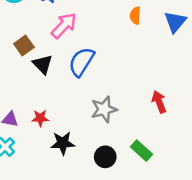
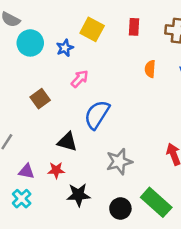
pink arrow: (64, 25) -> (80, 79), size x0.7
black triangle: (43, 64) -> (67, 142), moved, turned -30
green rectangle: (142, 151) -> (156, 202), size x1.4

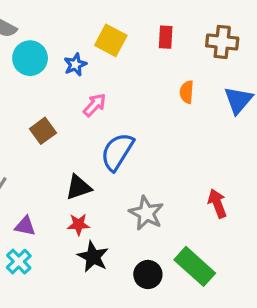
black triangle: (67, 142) -> (78, 187), turned -35
gray star: (119, 162) -> (146, 213), turned -30
red star: (56, 170) -> (78, 224), moved
black star: (78, 195) -> (93, 257), turned 30

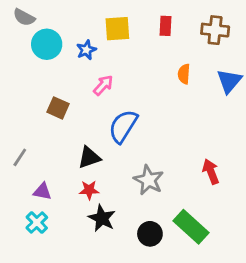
yellow square: (111, 40) -> (117, 29), turned -32
brown square: (43, 131) -> (58, 108), turned -30

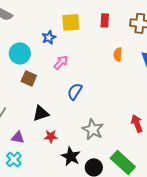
cyan circle: (47, 44) -> (20, 53), moved
blue semicircle: (123, 126) -> (75, 91), size x0.7
black triangle: (89, 157) -> (41, 113), moved
black star: (102, 218) -> (71, 156), moved

